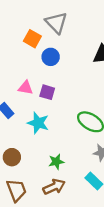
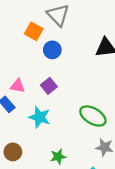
pink triangle: (26, 88) -> (17, 86), moved
purple square: (47, 92) -> (49, 86), turned 35

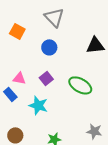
orange square: (34, 31) -> (17, 31), moved
green ellipse: (93, 116) -> (80, 85), moved

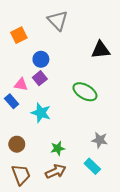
orange square: (17, 31) -> (19, 35), turned 35
blue circle: (49, 47) -> (41, 59), moved
purple square: (46, 78) -> (40, 78), moved

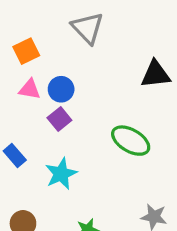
pink triangle: (21, 84) -> (30, 89), moved
cyan star: (41, 113) -> (61, 174), turned 30

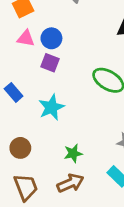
purple square: (59, 119) -> (50, 63), turned -30

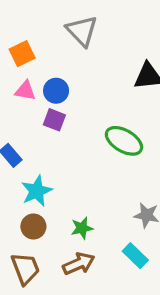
cyan star: (51, 107) -> (37, 191), moved
brown circle: (20, 148) -> (33, 227), moved

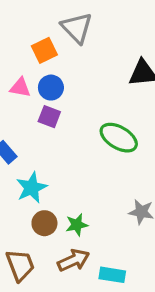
orange square: (22, 54) -> (44, 50), moved
brown circle: (33, 227) -> (44, 223), moved
cyan rectangle: (135, 256) -> (112, 275), moved, turned -35

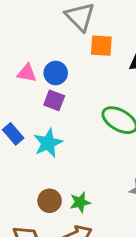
orange square: (44, 50) -> (101, 46), moved, turned 30
cyan star: (32, 188) -> (48, 143), moved

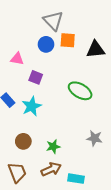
blue circle: (56, 73) -> (46, 44), moved
brown circle: (50, 201) -> (23, 141), moved

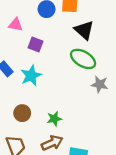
black triangle: (96, 50) -> (84, 30), moved, turned 48
gray star: (94, 138) -> (100, 84), moved

